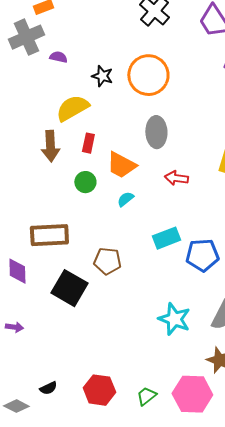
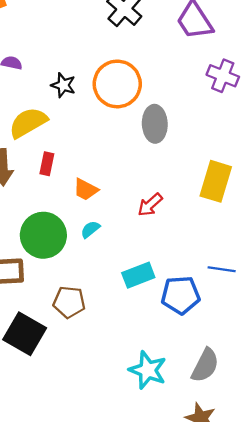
gray ellipse: (156, 132) -> (155, 124), moved
orange trapezoid: (121, 165) -> (86, 189), size x0.7
red arrow: (176, 178) -> (150, 205), turned -50
green circle: (85, 182) -> (43, 235), moved, size x1.8

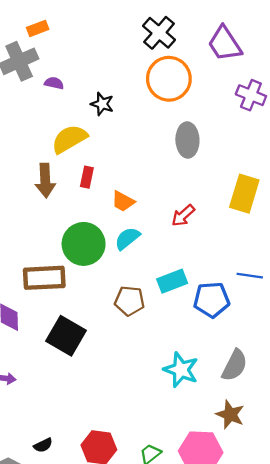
orange circle: (117, 84) -> (169, 79), moved
cyan semicircle: (90, 229) -> (127, 238), size x1.4
brown pentagon: (69, 302) -> (130, 301), moved

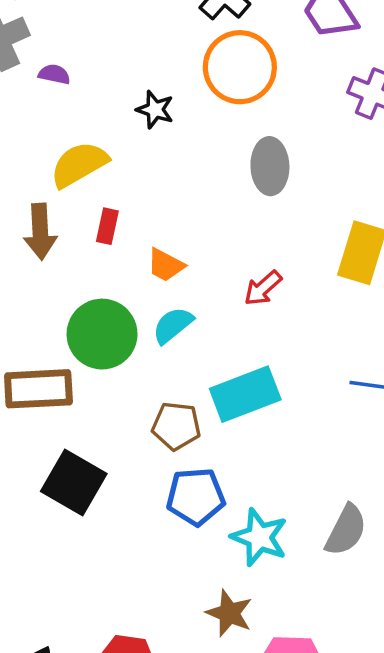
black star: (102, 104) -> (155, 110), moved
cyan rectangle: (172, 281) -> (245, 394), size x1.4
blue pentagon: (212, 300) -> (196, 497), moved
brown star: (230, 415) -> (229, 613), moved

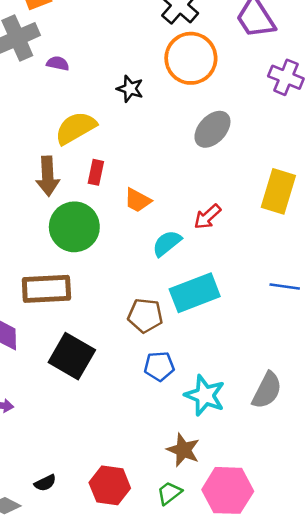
gray ellipse: (270, 166) -> (212, 129), turned 45
cyan semicircle: (173, 325) -> (167, 243), moved
green circle: (102, 334) -> (74, 227), moved
blue pentagon: (196, 497) -> (159, 366), size x0.7

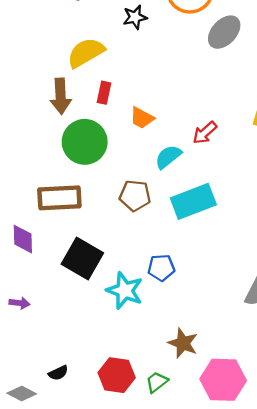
black star: (130, 89) -> (135, 17), turned -30
gray ellipse: (212, 129) -> (224, 32), moved
brown pentagon: (145, 316) -> (135, 196), moved
cyan star: (205, 395) -> (125, 291), moved
green trapezoid: (169, 493) -> (157, 382), moved

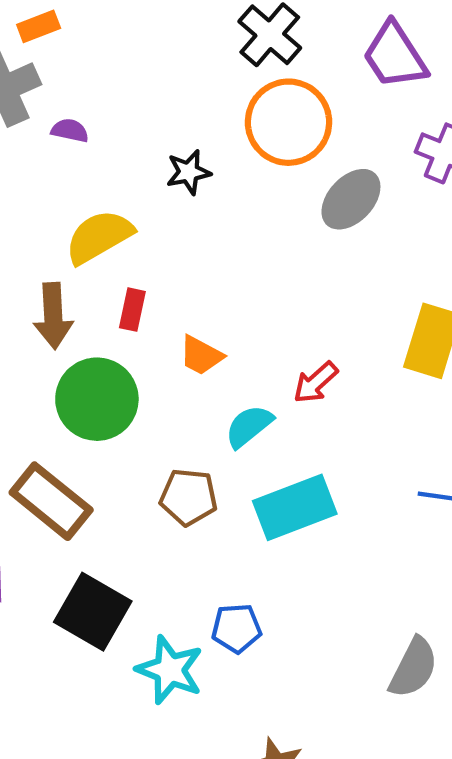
brown rectangle: (59, 198) -> (51, 501), turned 42

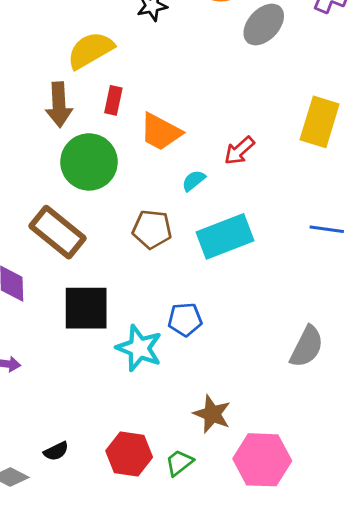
orange trapezoid: (201, 355) -> (161, 132), size x1.4
cyan semicircle: (249, 426) -> (194, 181), size x0.7
black square: (93, 612) -> (86, 308), turned -30

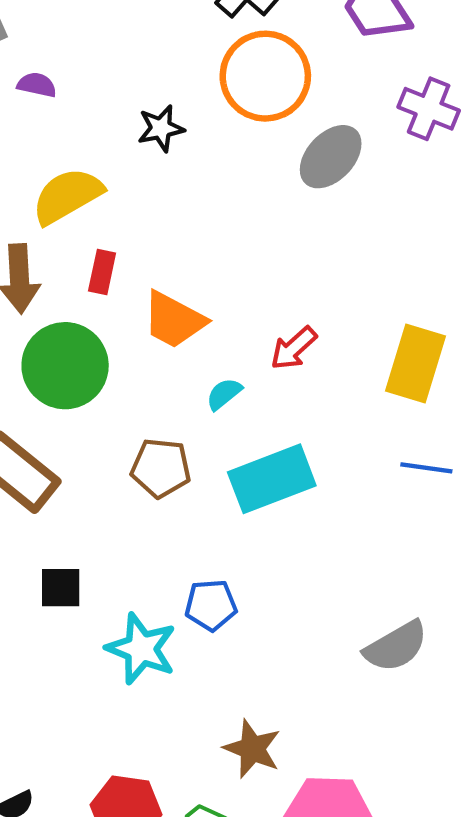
yellow rectangle: (320, 122) -> (416, 363), moved
black square: (86, 308) -> (61, 588), size x0.6
gray semicircle: (307, 347) -> (396, 646), turned 33

